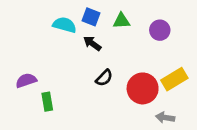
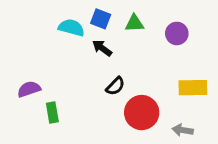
yellow rectangle: (174, 79) -> (193, 88), turned 30
red circle: (143, 88) -> (142, 113), moved

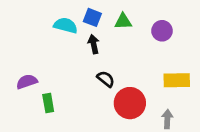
black arrow: (102, 48) -> (94, 44), turned 42
black semicircle: (115, 86) -> (106, 79), turned -96
gray arrow: (183, 130) -> (167, 119), turned 84

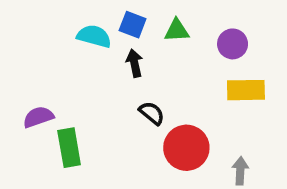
yellow rectangle: (177, 80) -> (246, 90), moved
green rectangle: (48, 103) -> (69, 148), size x1.4

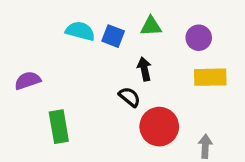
blue square: (133, 25) -> (113, 36), moved
black arrow: (134, 63) -> (144, 69), moved
purple semicircle: (38, 117) -> (28, 80), moved

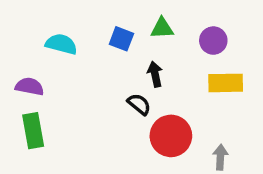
cyan semicircle: (80, 31) -> (61, 44), moved
purple semicircle: (28, 80) -> (30, 86), turned 30
green rectangle: (59, 127) -> (33, 131), moved

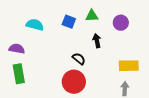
black arrow: (155, 74) -> (97, 41), moved
yellow rectangle: (226, 83) -> (129, 66), moved
red circle: (171, 136) -> (74, 82), moved

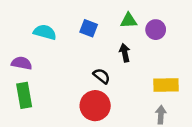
green triangle: (92, 16) -> (129, 21), moved

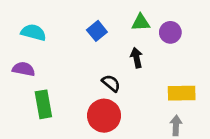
blue square: (89, 28) -> (97, 31), turned 30
cyan semicircle: (45, 32) -> (33, 32), moved
green rectangle: (24, 95) -> (43, 104), moved

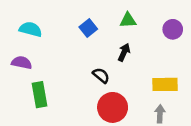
purple circle: (170, 32) -> (173, 29), moved
black arrow: (136, 58) -> (124, 52), turned 36
red circle: (104, 116) -> (113, 107), moved

